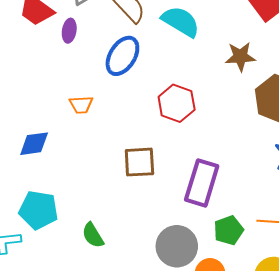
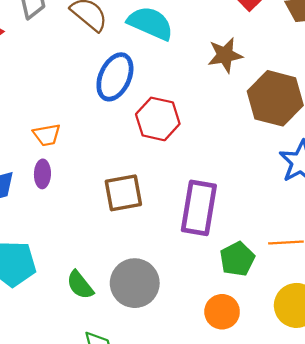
purple ellipse: (69, 31) -> (42, 174), moved
blue ellipse: (122, 56) -> (115, 77), moved
gray circle: (177, 246) -> (135, 283), moved

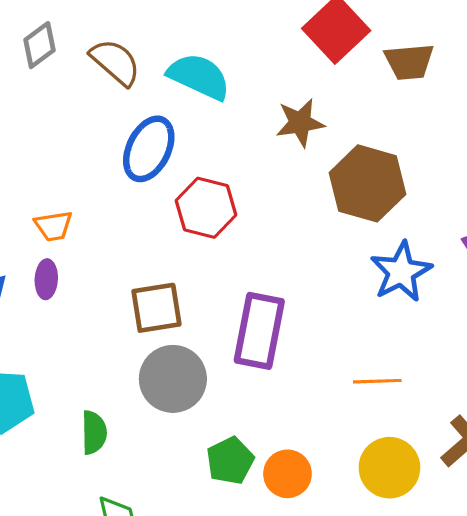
green pentagon: (237, 259) -> (230, 461), moved
gray circle: (135, 283) -> (173, 379), moved
green semicircle: (80, 285) -> (94, 432), turned -144

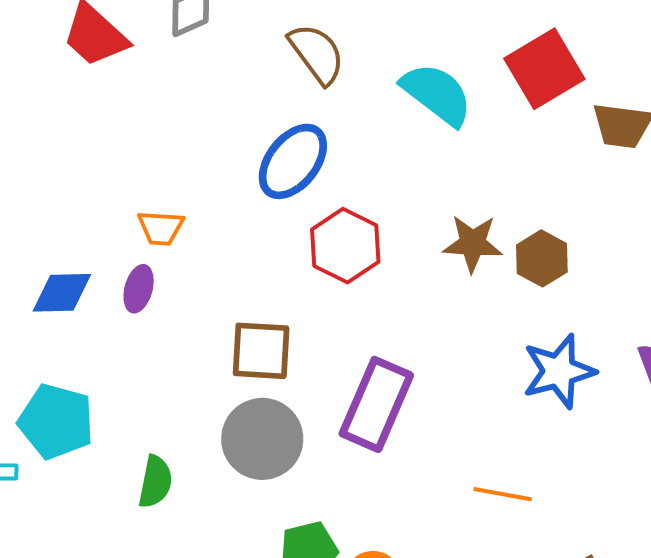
brown semicircle: (115, 62) -> (317, 54), moved
cyan semicircle: (199, 77) -> (437, 94), moved
brown star: (300, 123) -> (473, 243), moved
brown hexagon: (367, 183) -> (542, 258), size x0.6

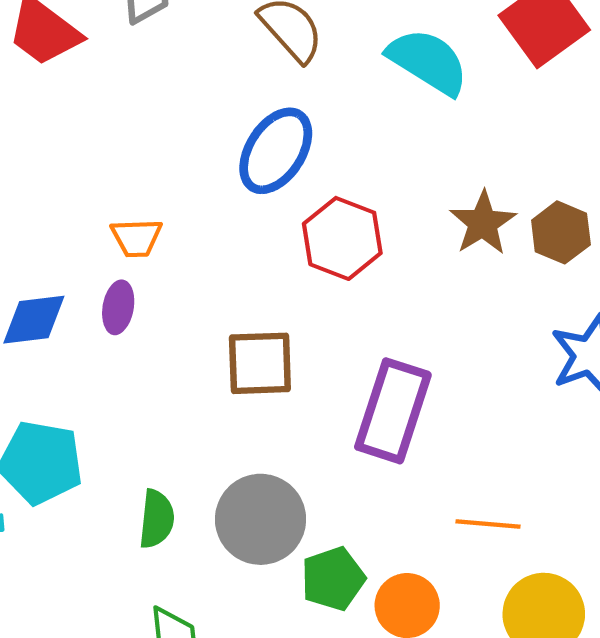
brown star: (473, 243) -> (483, 223), turned -30
gray circle: (262, 439) -> (261, 519), moved
orange line: (503, 494) -> (488, 524), moved

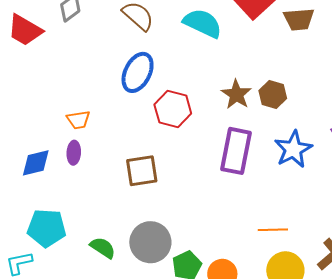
purple rectangle: (393, 411) -> (236, 151), moved
green semicircle: (157, 519) -> (103, 248), turned -56
orange line: (488, 524) -> (273, 230), moved

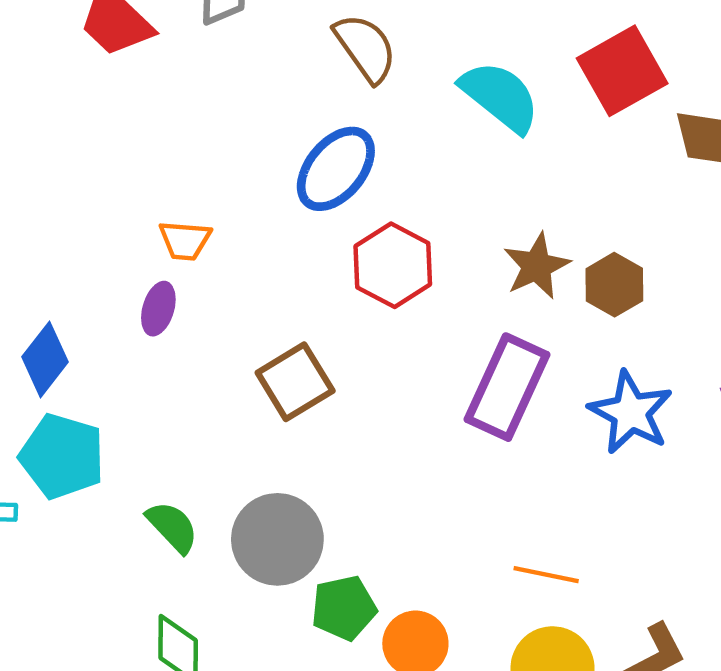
blue star: (293, 149) -> (631, 412), turned -30
blue diamond: (36, 163) -> (45, 359), moved, turned -52
brown square: (142, 171) -> (295, 382), turned -36

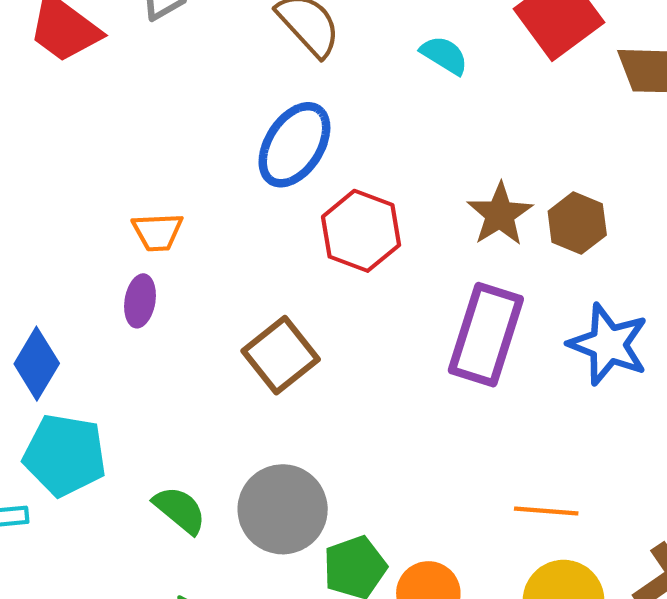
cyan semicircle: (500, 96) -> (444, 55), size x0.6

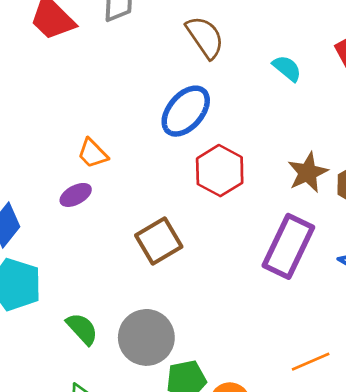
orange trapezoid: (157, 232) -> (93, 153), turned 40
purple ellipse: (140, 301) -> (76, 195), turned 44
orange line: (546, 511) -> (311, 362), turned -36

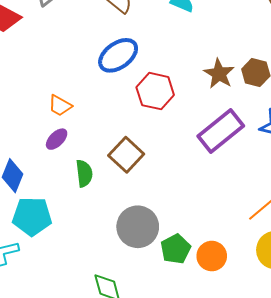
blue ellipse: (186, 111) -> (118, 55), turned 30
purple rectangle: (288, 246) -> (221, 131), turned 42
green semicircle: (82, 329) -> (84, 173), moved, turned 52

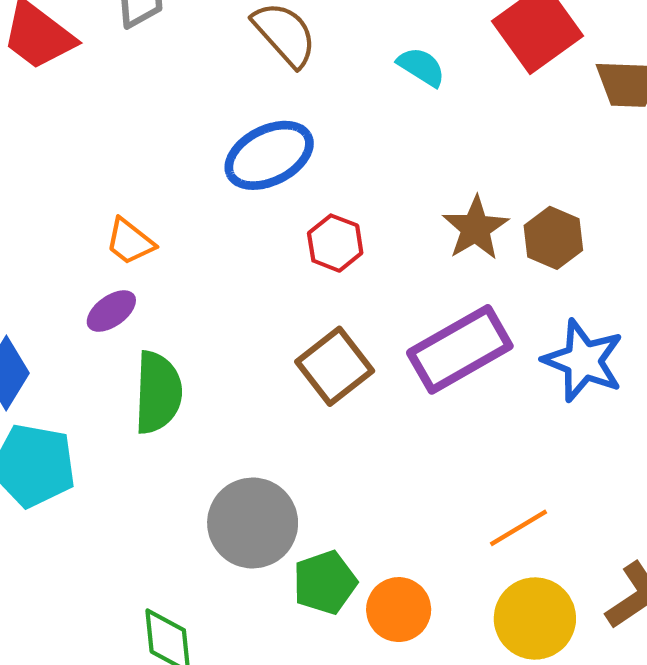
red hexagon: (155, 91) -> (335, 243), size x0.7
brown square: (126, 155) -> (335, 366), moved
green semicircle: (84, 173) -> (158, 392), size x1.4

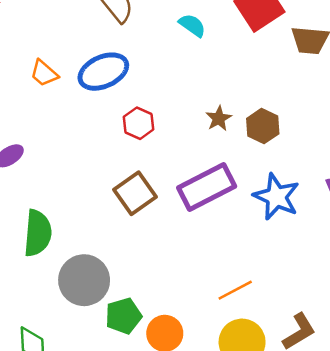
brown star: (475, 228) -> (219, 118), size x0.7
orange trapezoid: (130, 242) -> (44, 73), moved
green semicircle: (158, 392) -> (38, 233), moved

